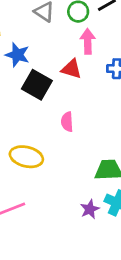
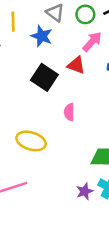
pink arrow: (88, 41) -> (92, 42), turned 40
blue star: (17, 55) -> (42, 36), moved

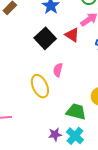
yellow ellipse: (31, 141) -> (40, 86), moved, turned 35

